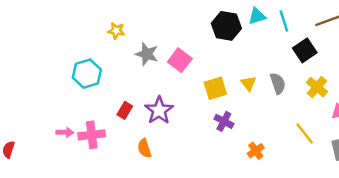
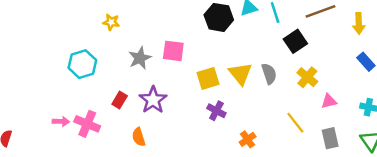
gray star: (147, 54) -> (140, 58), moved, turned 30
pink square: (180, 60) -> (173, 51), turned -30
yellow triangle: (248, 83) -> (240, 74), size x1.5
pink cross: (92, 135) -> (87, 124), turned 30

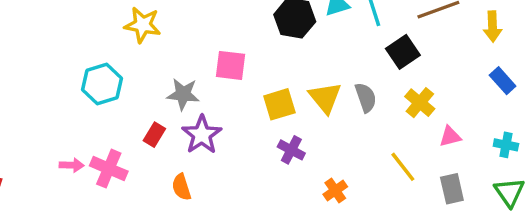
yellow star: (111, 22) -> (143, 25), size x1.5
gray star: (140, 58) -> (183, 94), moved, turned 30

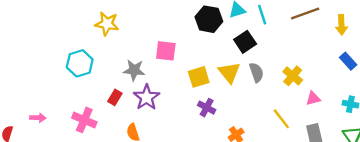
black square: (403, 52) -> (245, 42), moved
pink arrow: (72, 165) -> (38, 118), moved

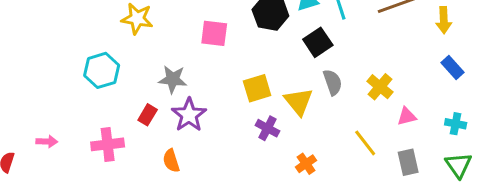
pink square: (166, 51) -> (214, 33), moved
yellow triangle: (229, 72) -> (299, 102), moved
pink cross: (84, 120) -> (108, 144), turned -30

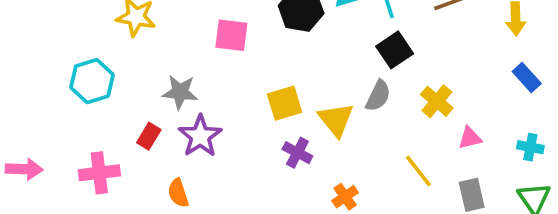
black square: (318, 42) -> (395, 50), moved
gray semicircle: (333, 82) -> (378, 96), turned 45
pink arrow: (47, 141) -> (24, 169), size x1.4

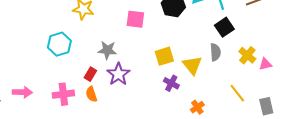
gray semicircle: (378, 96) -> (215, 52), turned -30
pink triangle: (470, 138) -> (265, 64), moved
orange semicircle: (178, 193) -> (91, 94), moved

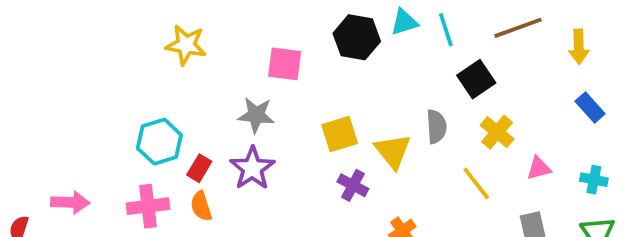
black square: (224, 27) -> (476, 79), moved
cyan hexagon: (59, 44) -> (159, 142), moved
gray star: (107, 50) -> (256, 115), moved
pink triangle: (265, 64) -> (539, 168), moved
yellow line: (237, 93) -> (476, 183), moved

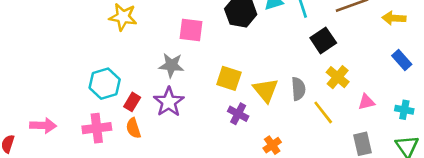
yellow arrow: (579, 47) -> (394, 18), turned 95
gray semicircle: (436, 126) -> (298, 89), moved
yellow square: (340, 134) -> (229, 78), turned 35

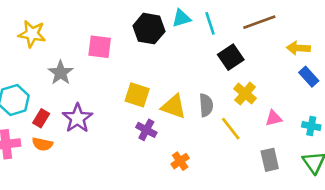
yellow arrow: (394, 18) -> (298, 48), moved
gray star: (171, 65) -> (61, 73), moved, turned 30
yellow triangle: (266, 90) -> (174, 107), turned -32
orange semicircle: (133, 128) -> (42, 144), turned -60

